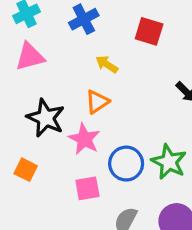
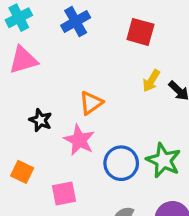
yellow arrow: (107, 64) -> (151, 81), moved, turned -90
black star: (46, 118) -> (40, 120), size x0.6
pink square: (87, 188) -> (64, 193), moved

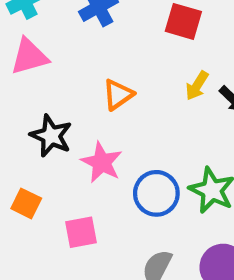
orange triangle: (91, 103) -> (118, 95), moved
black star: (40, 120) -> (51, 136), size x1.4

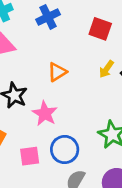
blue circle: (156, 193) -> (65, 150), moved

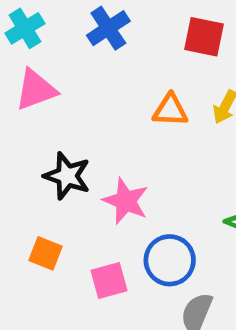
orange triangle: (57, 72) -> (170, 110), moved, turned 42

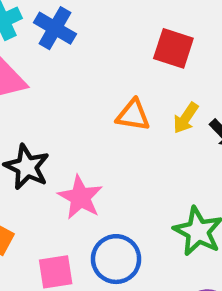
blue cross: (108, 28) -> (55, 28), moved, turned -33

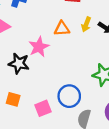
pink star: (80, 197) -> (39, 47), moved, turned 30

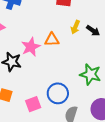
orange triangle: (62, 29) -> (52, 40), moved

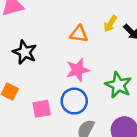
pink star: (31, 47) -> (78, 70), moved

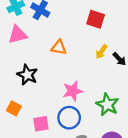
orange triangle: (79, 34) -> (59, 47), moved

